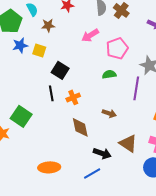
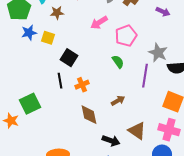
green semicircle: (109, 74) -> (118, 62), turned 64
brown arrow: (109, 113) -> (118, 101), turned -48
green square: (21, 116) -> (30, 104), turned 30

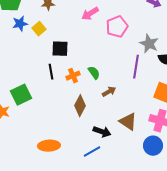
yellow square: (48, 38) -> (39, 29), turned 32
black square: (69, 58) -> (60, 49), turned -30
green semicircle: (118, 62) -> (94, 73), moved
brown diamond: (89, 115) -> (80, 106), turned 40

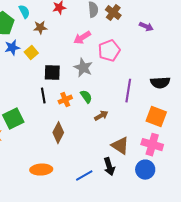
gray star: (149, 44) -> (83, 68), moved
brown diamond: (80, 106) -> (58, 133), moved
black arrow: (102, 132) -> (109, 167), moved, turned 54

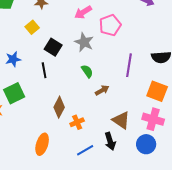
blue star: (12, 48) -> (13, 59), moved
black square: (52, 73) -> (53, 47), turned 30
orange cross: (65, 100) -> (77, 122), moved
orange ellipse: (41, 170) -> (42, 144), turned -70

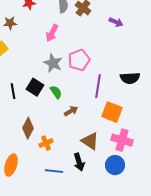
pink arrow: (83, 12) -> (52, 33), turned -30
pink pentagon: (110, 25) -> (79, 60), moved
black square: (53, 47) -> (35, 87), moved
orange square: (157, 91) -> (112, 112), moved
blue line: (85, 150) -> (54, 171), turned 36

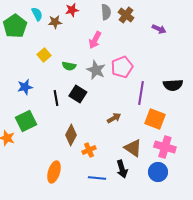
brown star: (10, 23) -> (55, 22), moved
green semicircle: (56, 92) -> (69, 66), moved, turned 136

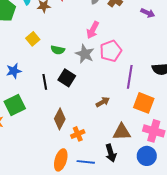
pink arrow: (95, 40) -> (93, 30), moved
brown triangle: (133, 148) -> (122, 132), turned -36
orange ellipse: (54, 172) -> (61, 160), moved

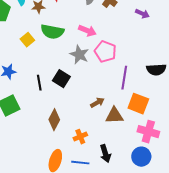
pink arrow: (93, 30) -> (87, 31), turned -96
green semicircle: (58, 50) -> (52, 32), moved, size x1.6
pink pentagon: (111, 51) -> (105, 52), turned -30
brown triangle: (122, 132) -> (114, 116), moved
orange cross: (78, 134) -> (80, 137), moved

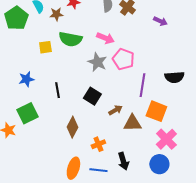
yellow square: (27, 40) -> (45, 47), turned 32
black square: (61, 79) -> (92, 96), moved
pink cross: (148, 132) -> (166, 139), turned 30

